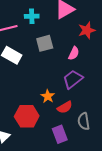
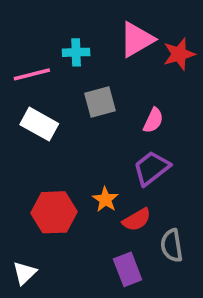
red star: (87, 30) -> (179, 54), moved
red hexagon: (27, 116) -> (54, 212), moved

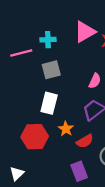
gray square: (100, 102) -> (51, 70), moved
white rectangle: (39, 124) -> (49, 103), moved, turned 75

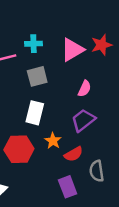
pink triangle: (85, 32) -> (72, 50), moved

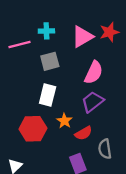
pink semicircle: (85, 89) -> (94, 73), size x1.5

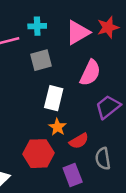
white rectangle: (48, 95) -> (54, 98), moved
purple trapezoid: (93, 102) -> (108, 107), moved
red hexagon: (33, 129) -> (38, 154), moved

